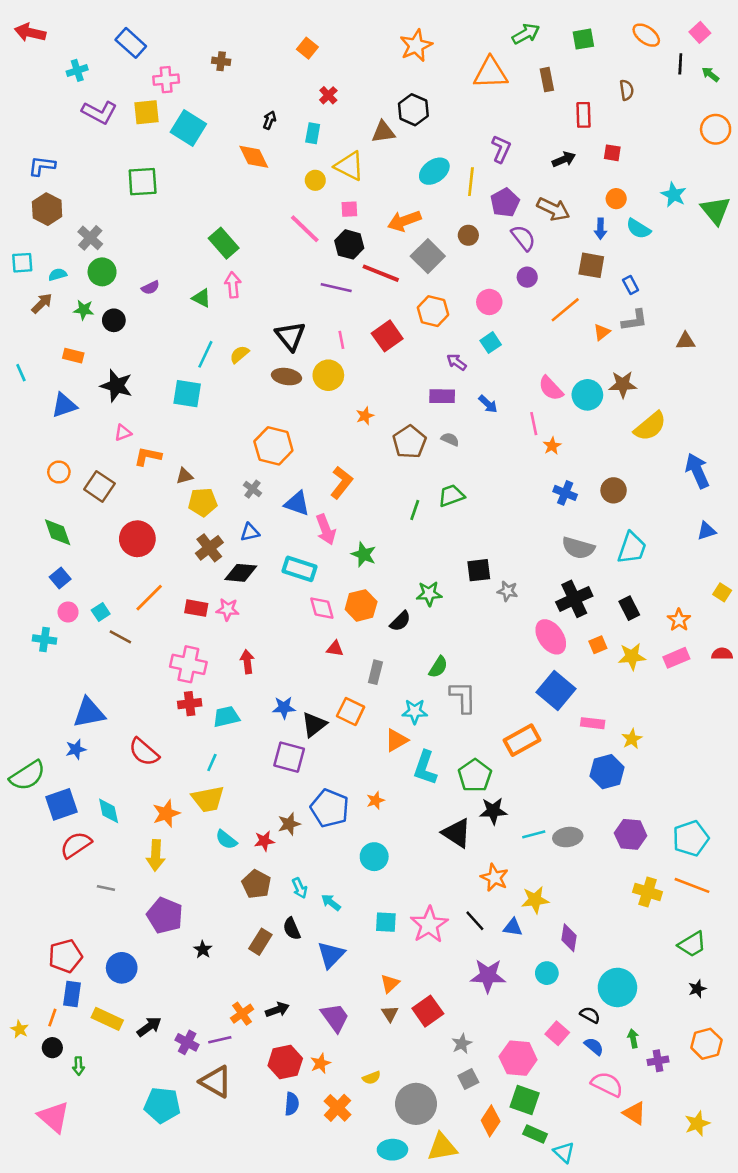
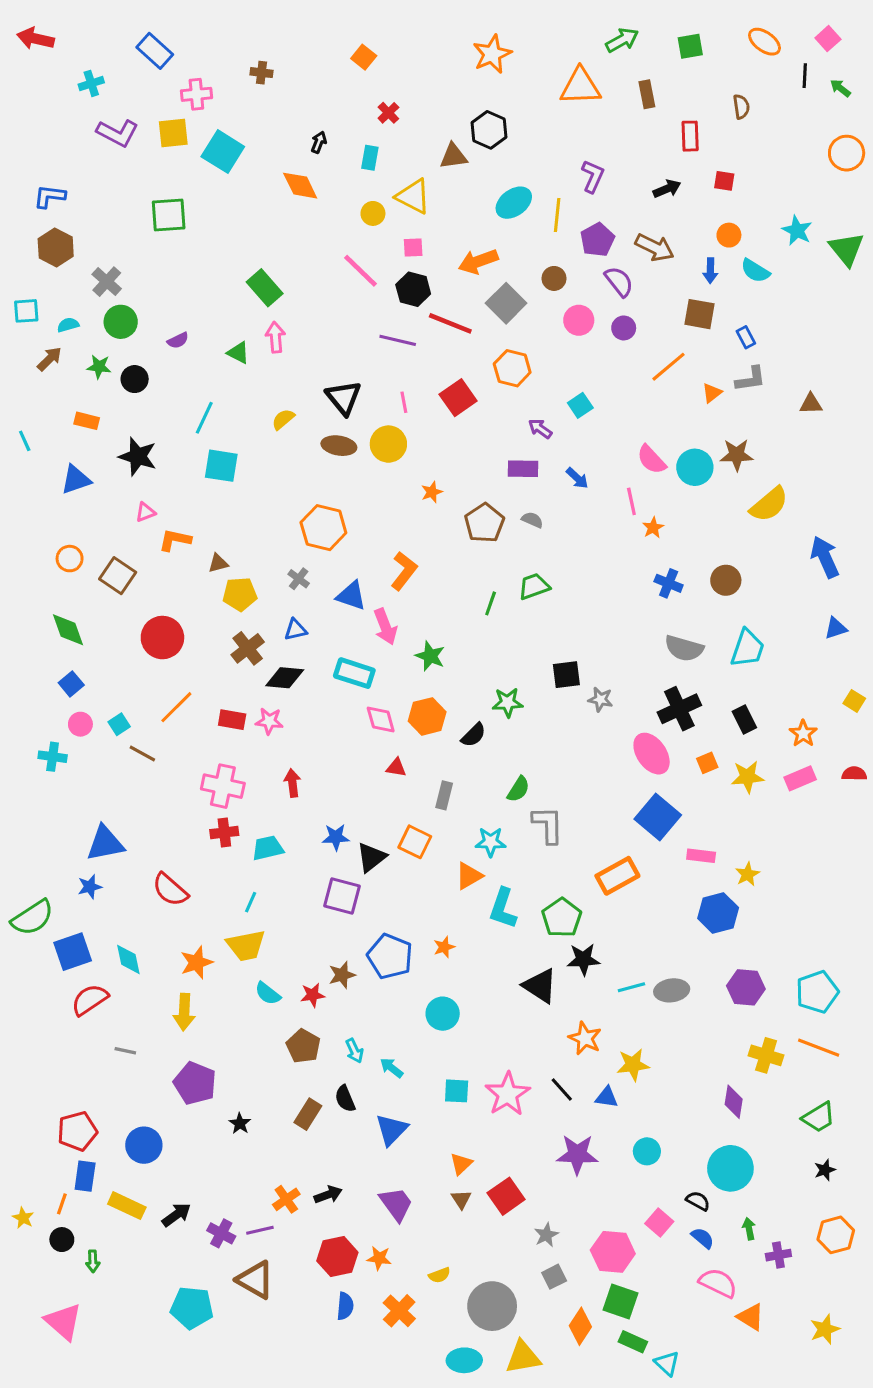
pink circle: (489, 302) -> (579, 320), moved
cyan line: (205, 354) -> (204, 418), moved
purple diamond: (569, 938) -> (734, 1102), moved
orange star: (321, 1063) -> (379, 1258), turned 30

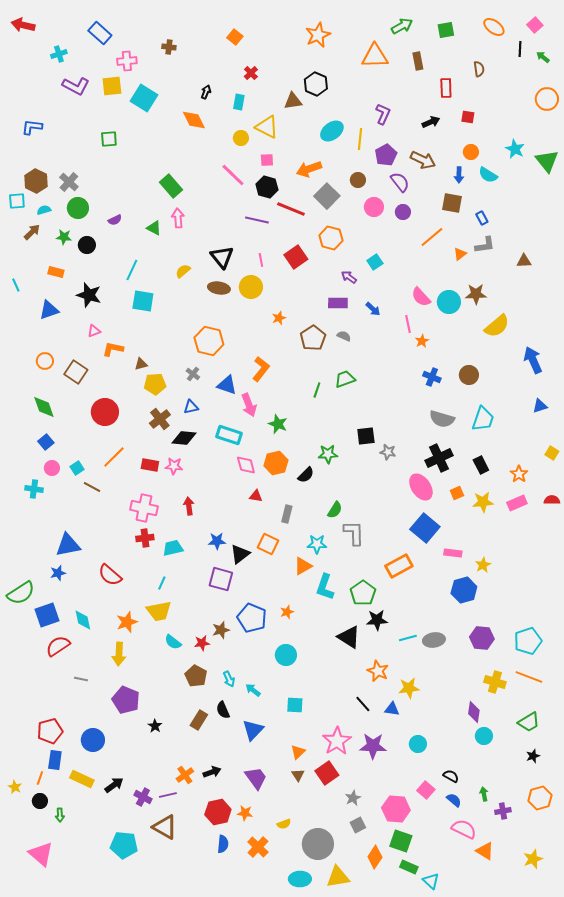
green square: (169, 215) -> (109, 139), size x0.7
brown hexagon: (56, 247) -> (36, 181), moved
pink star: (508, 1094) -> (337, 741), moved
cyan circle: (730, 1168) -> (484, 736), moved, size x0.6

